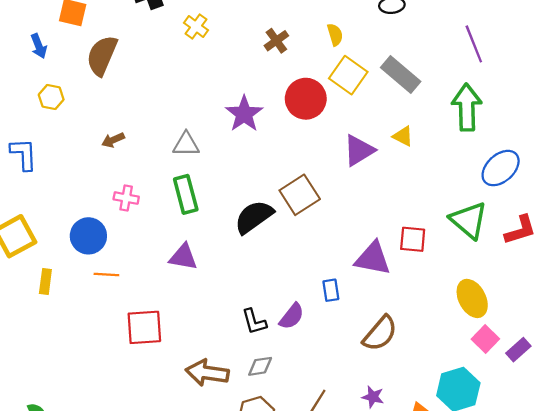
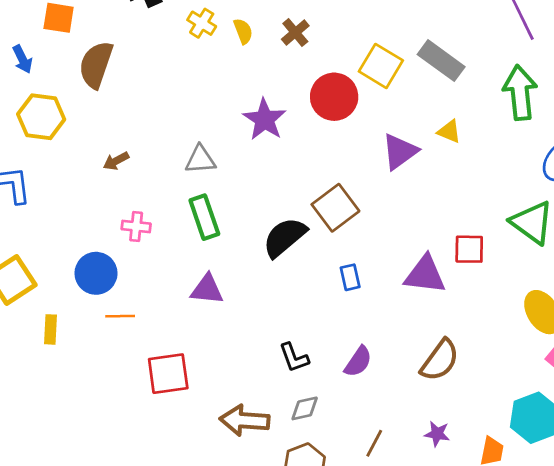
yellow semicircle: (335, 35) -> (243, 31), moved
yellow hexagon: (51, 97) -> (41, 117), size x1.6
blue rectangle: (331, 290) -> (350, 277), moved
purple semicircle: (292, 316) -> (358, 362), moved

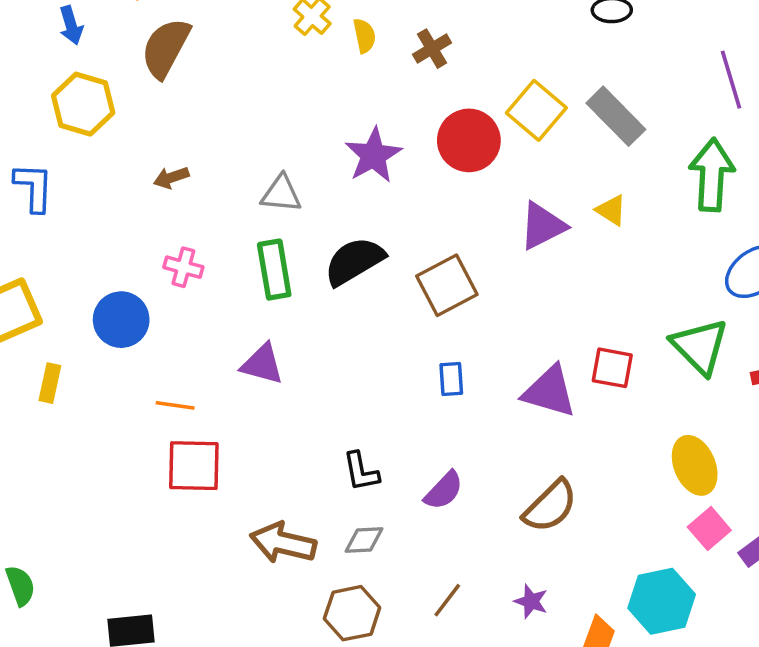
black semicircle: (285, 237) -> (354, 261), moved
orange line: (120, 316) -> (175, 405), moved

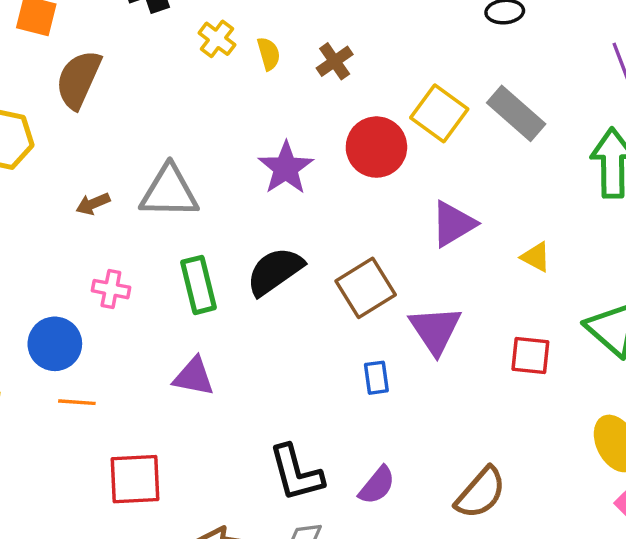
gray triangle: (281, 194) -> (169, 192), moved, size x1.5
yellow triangle: (611, 210) -> (536, 257), moved
purple triangle: (549, 392) -> (435, 330), moved, turned 44
orange line: (175, 405) -> (77, 402), moved
black L-shape: (361, 472) -> (296, 473), size x1.5

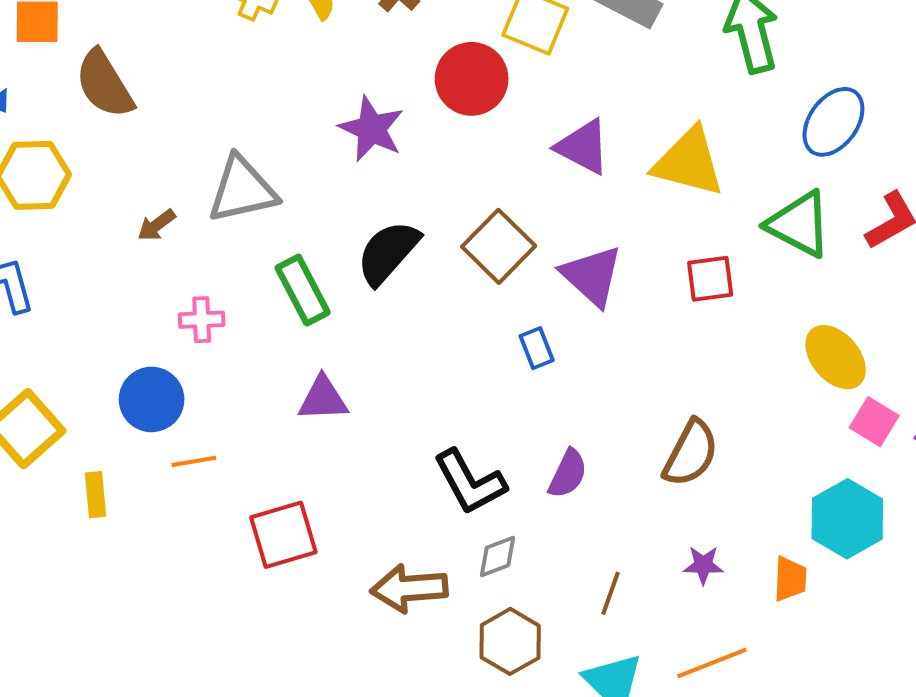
brown semicircle: (78, 79) -> (104, 84), turned -42
purple triangle: (453, 224) -> (583, 147), turned -48
yellow triangle: (536, 257) -> (689, 162), size x2.0

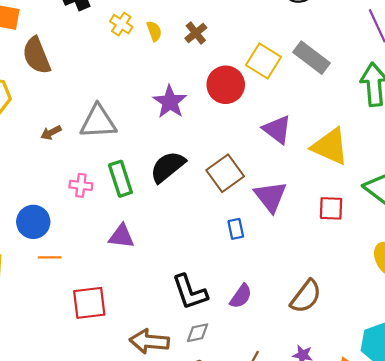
pink cross: (202, 320) -> (81, 185), moved

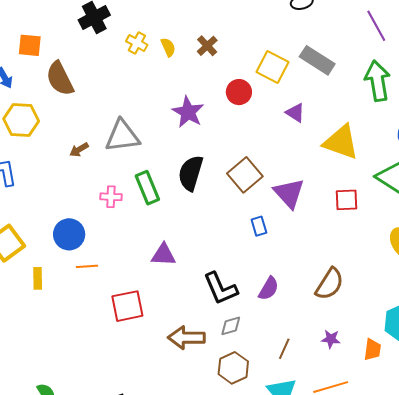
red circle: (226, 85) -> (239, 92), size x0.7
purple triangle: (277, 129) -> (295, 113), moved, size x0.7
black semicircle: (168, 167) -> (191, 173), turned -30
purple triangle: (121, 236) -> (163, 255), moved

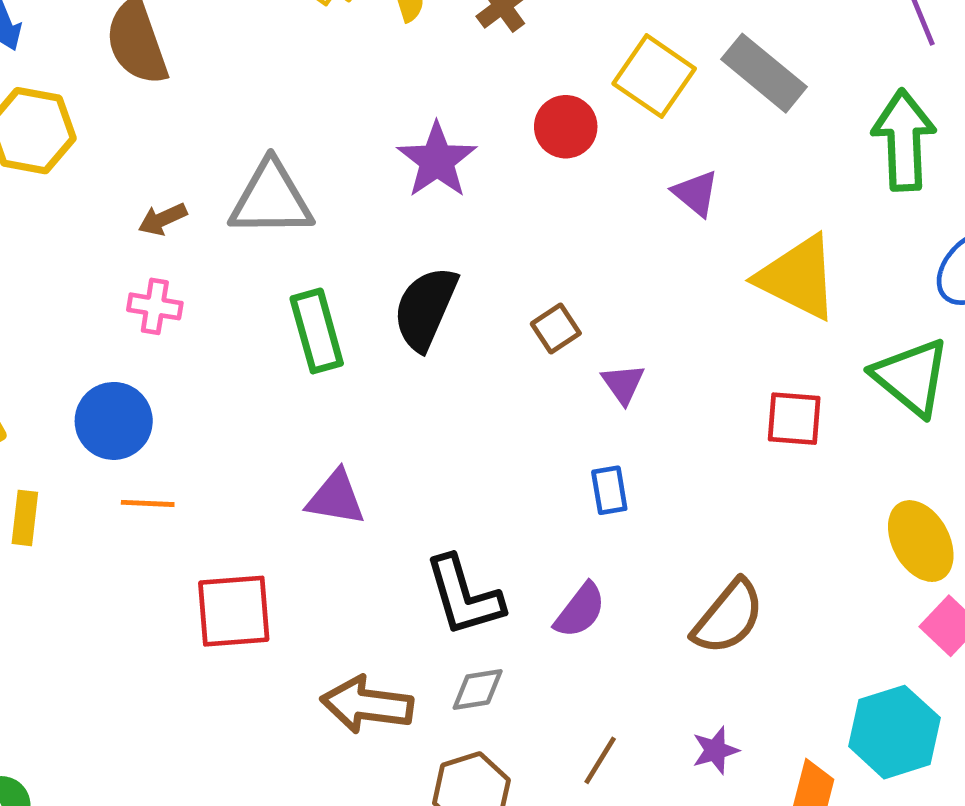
brown square: (245, 175) -> (556, 329), size x0.6
purple triangle: (289, 193) -> (623, 384), moved, size x0.6
pink cross: (111, 197) -> (155, 306), moved
blue rectangle: (259, 226) -> (609, 490), moved
purple star: (331, 339) -> (715, 750), turned -30

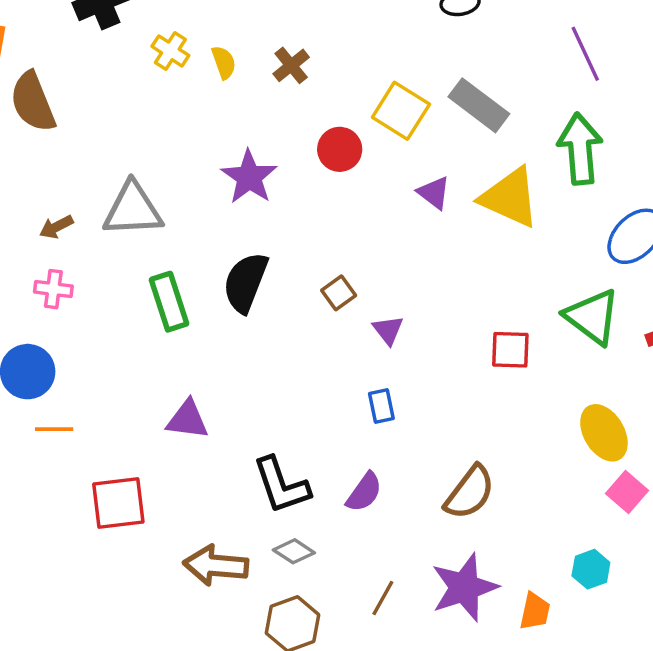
yellow triangle: (798, 277) -> (510, 198), moved
gray diamond: (478, 689) -> (294, 551), turned 45
cyan hexagon: (894, 732) -> (591, 569), size x0.6
purple star: (715, 750) -> (464, 587), size x2.0

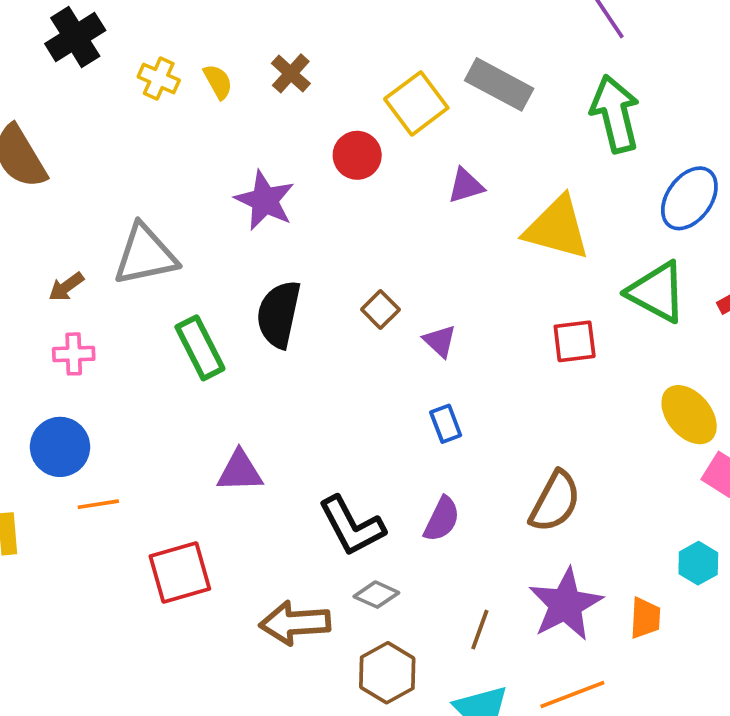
yellow square: (401, 111) -> (416, 103), turned 30
purple triangle: (434, 193) -> (466, 186), turned -45
yellow triangle: (510, 198) -> (557, 228), moved

